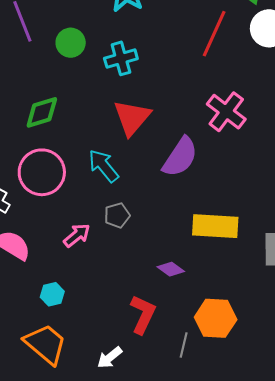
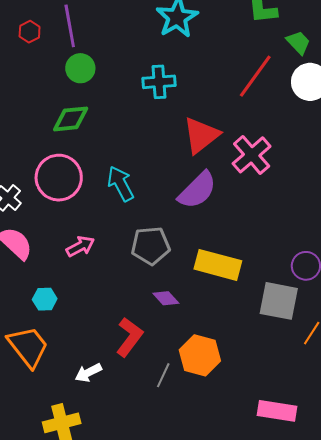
green circle: (71, 43) -> (80, 68), moved
red triangle: (132, 117) -> (201, 135), moved
gray pentagon: (117, 215) -> (151, 246), moved, size x1.5

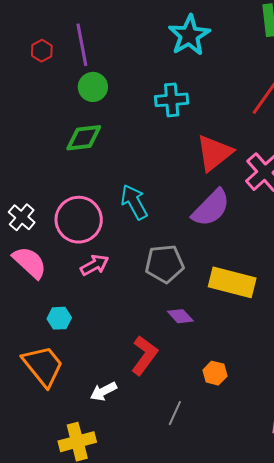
pink circle: (59, 178) -> (79, 220), moved
orange hexagon: (200, 355) -> (215, 373), size x0.6
gray line: (163, 375) -> (175, 413), moved

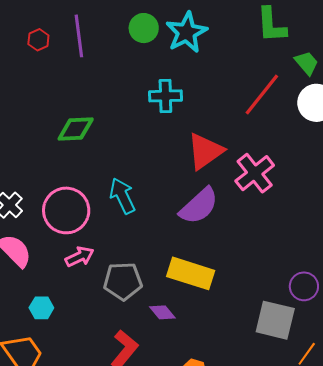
green circle: (93, 87) -> (144, 28), moved
gray pentagon: (165, 264) -> (123, 281), moved
yellow rectangle: (232, 282) -> (191, 273), moved

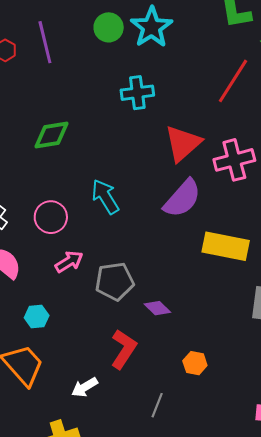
pink cross: (255, 173) -> (234, 160), turned 30
pink circle: (66, 210) -> (51, 217), size x0.7
yellow rectangle: (191, 273) -> (226, 246), moved

